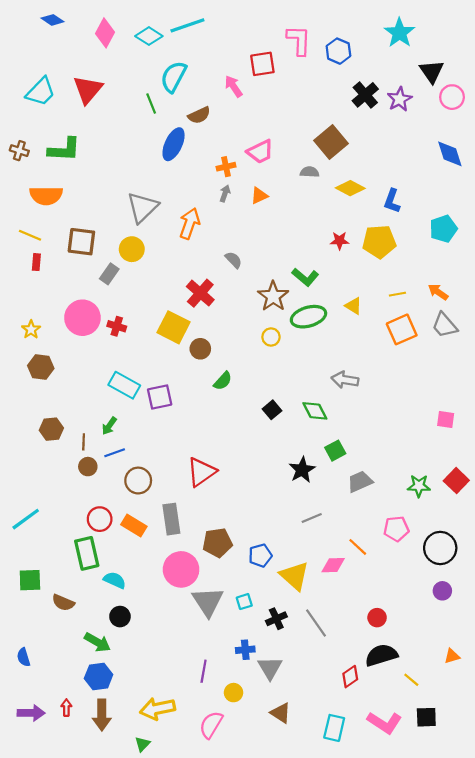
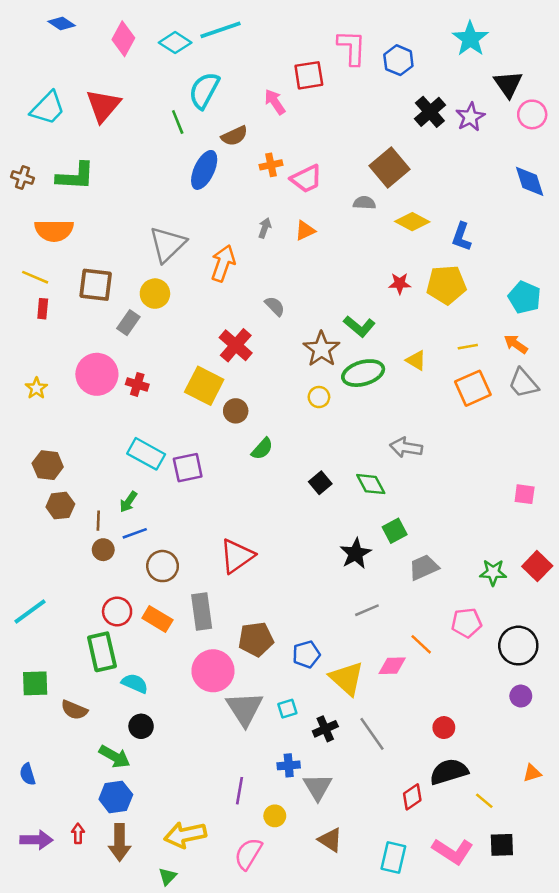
orange cross: (226, 167) -> (271, 165), moved
cyan pentagon: (443, 229) -> (525, 297), moved, turned -30
brown hexagon: (41, 367) -> (48, 465), moved

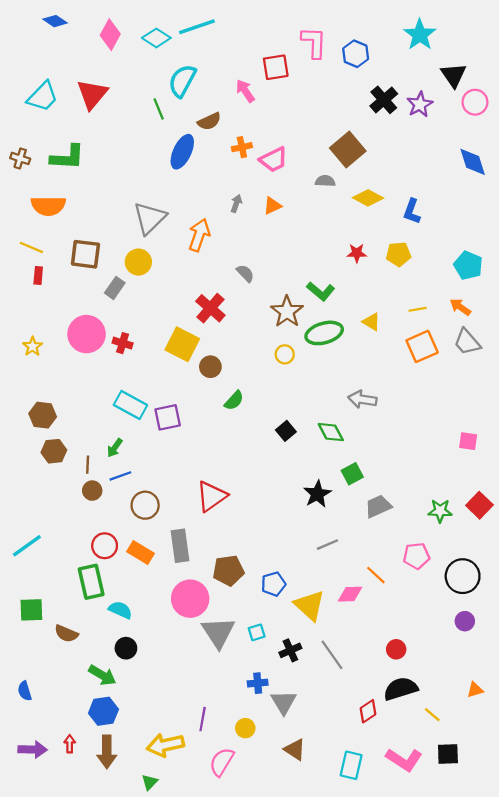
yellow pentagon: (446, 285) -> (398, 254), size x0.7
purple line: (239, 791) -> (203, 719), moved

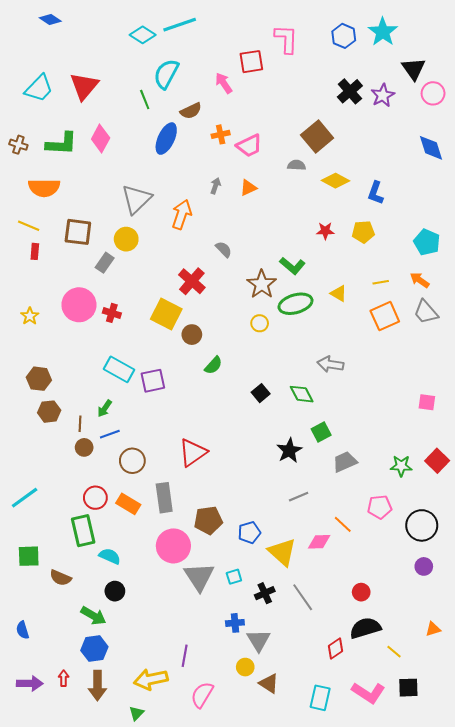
pink diamond: (110, 35) -> (101, 139), moved
blue hexagon: (356, 54) -> (344, 36), moved
yellow circle: (245, 728) -> (245, 667), moved

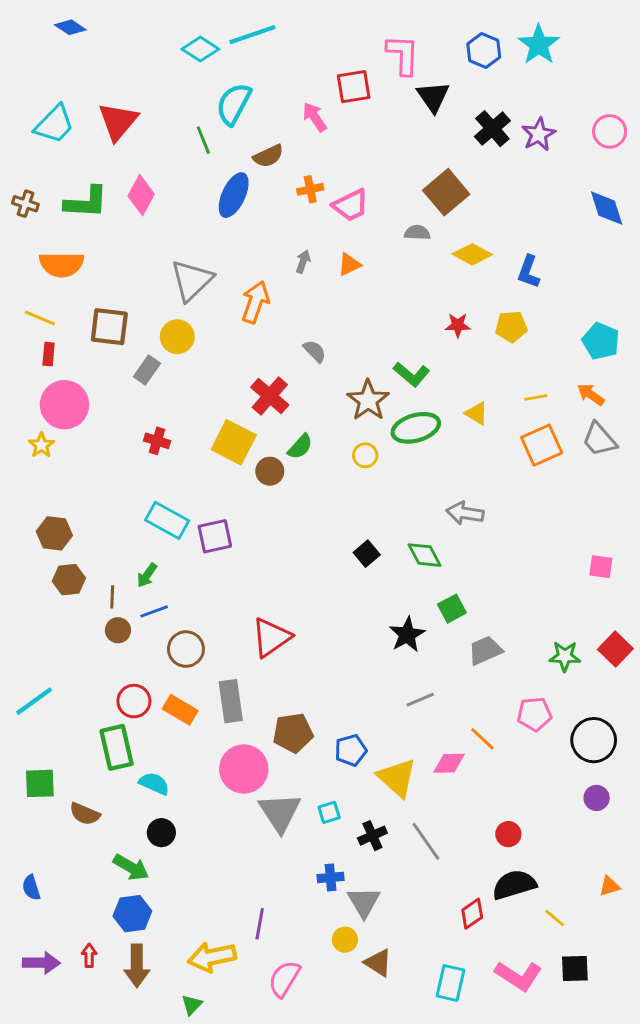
black triangle: (414, 69) -> (433, 97), moved
pink circle: (79, 305) -> (64, 405), moved
green semicircle: (213, 365) -> (300, 447), moved

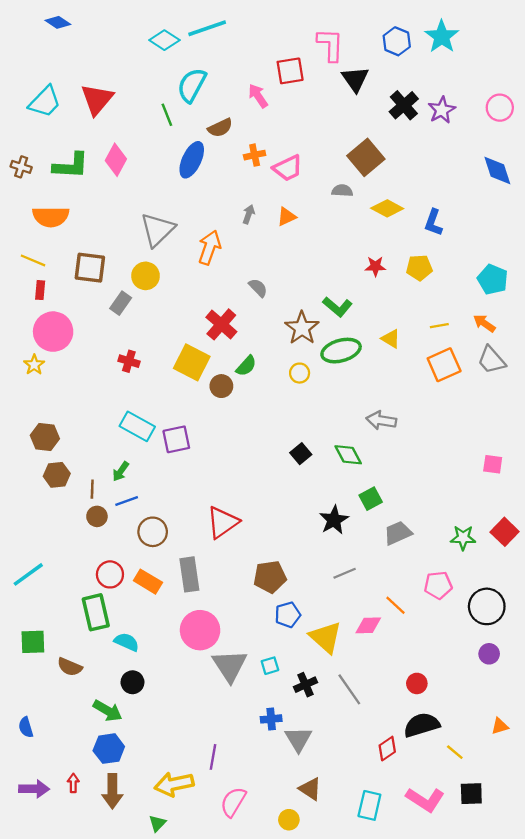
brown pentagon: (293, 733) -> (270, 577), moved
yellow circle: (345, 940) -> (289, 820), moved

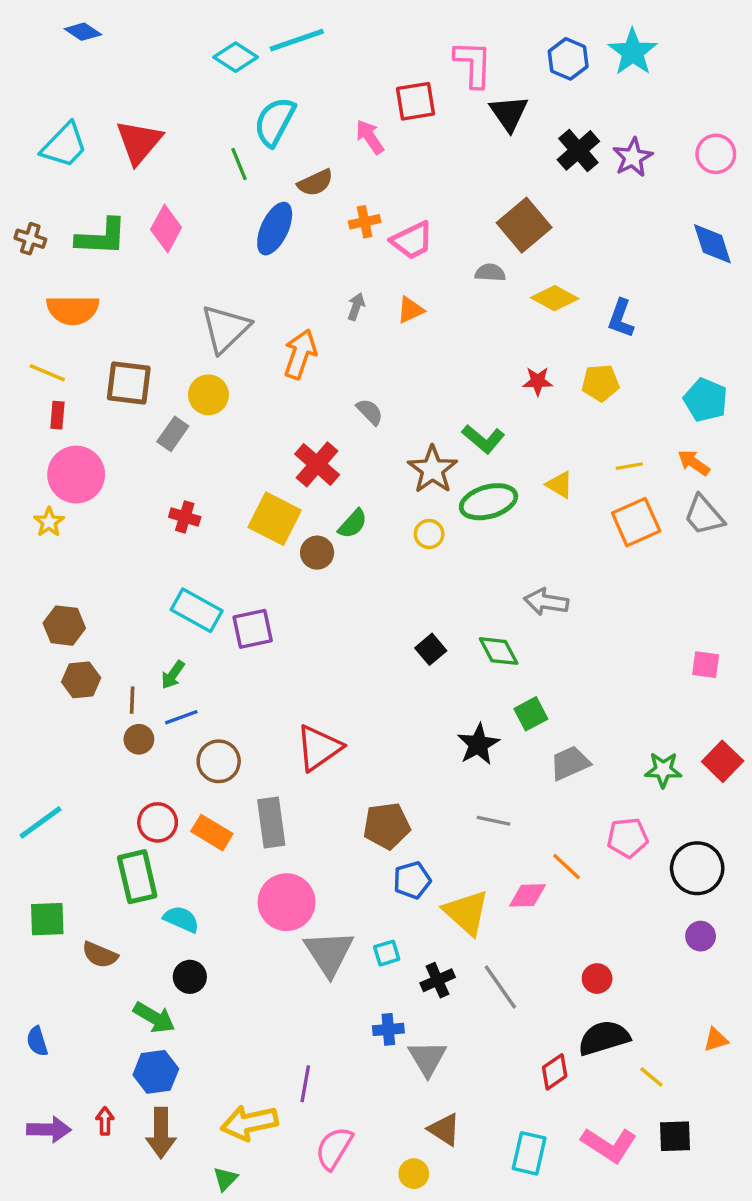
gray line: (345, 573) -> (494, 821), turned 35

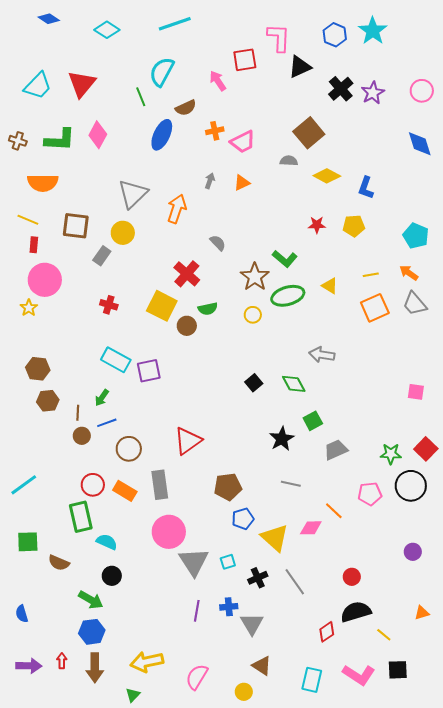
cyan diamond: (236, 57) -> (107, 30), moved
black triangle: (509, 113) -> (300, 67), turned 40
green semicircle: (353, 524) -> (208, 309), turned 36
black circle: (697, 868) -> (411, 486), moved
purple line: (305, 1084) -> (197, 611), moved

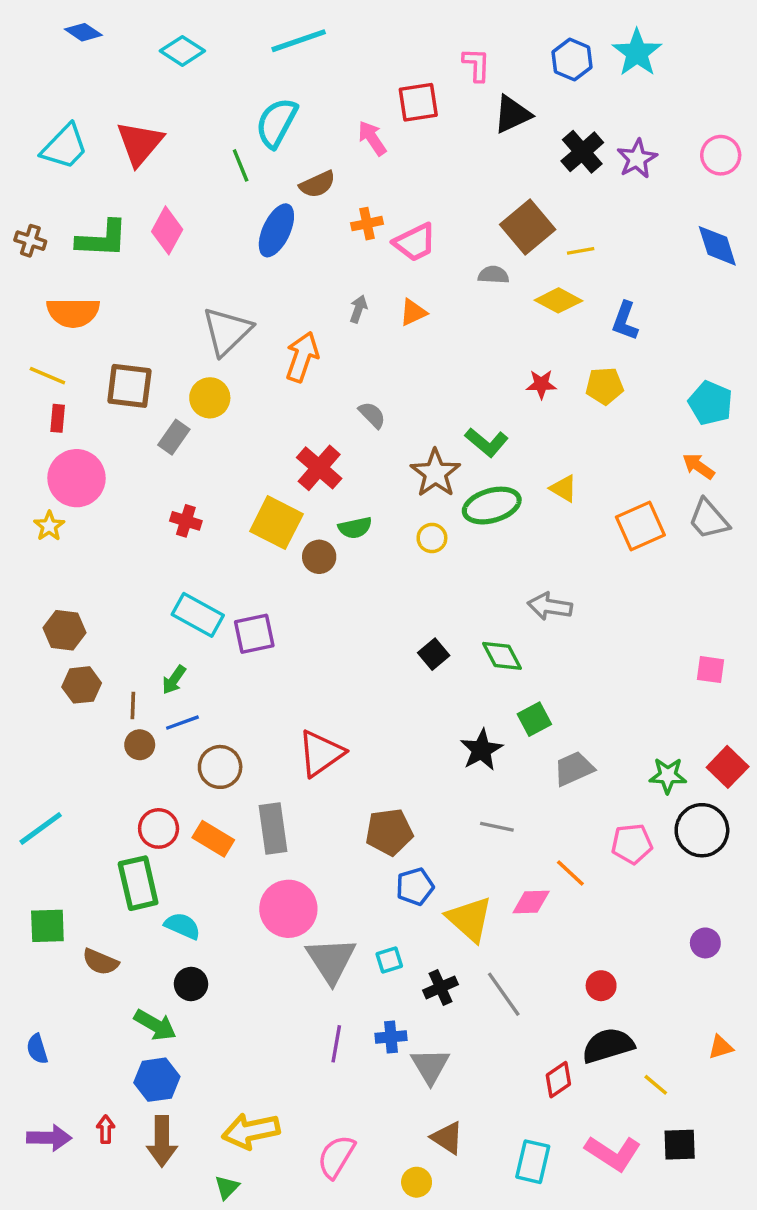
pink L-shape: (279, 38) -> (476, 65), size x0.7
yellow line: (371, 275) -> (581, 251), moved

